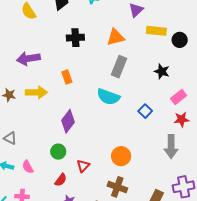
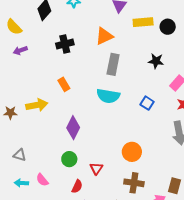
purple arrow: (28, 59) -> (20, 50), moved, size x0.6

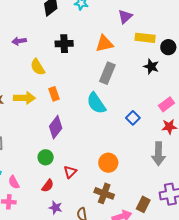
yellow semicircle: (14, 27) -> (38, 67), moved
black star: (156, 61) -> (151, 67), moved
orange rectangle: (64, 84) -> (54, 94), moved
cyan semicircle: (108, 96) -> (96, 103), turned 35
pink semicircle: (42, 180) -> (14, 182), moved

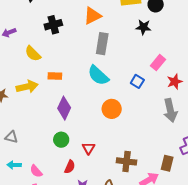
orange rectangle: (54, 94) -> (55, 76), turned -56
pink rectangle: (167, 104) -> (158, 63), moved
orange circle: (108, 163) -> (112, 109), moved

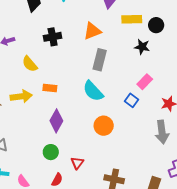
pink rectangle: (158, 63) -> (145, 82), moved

